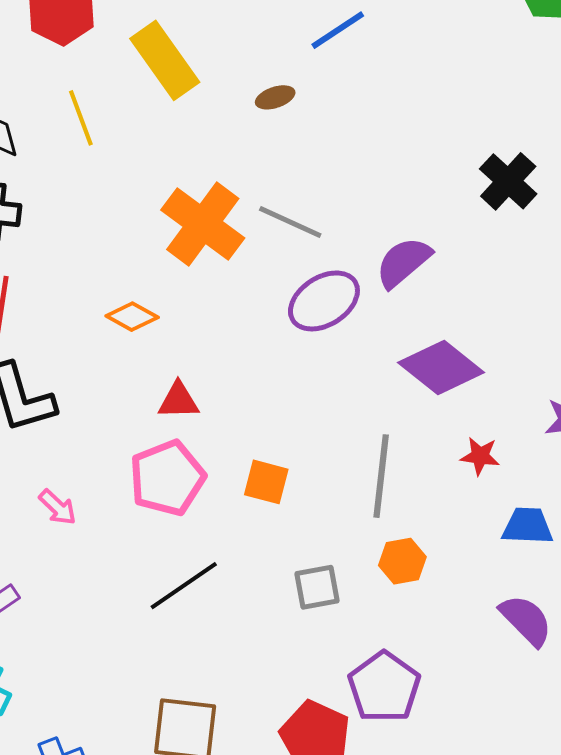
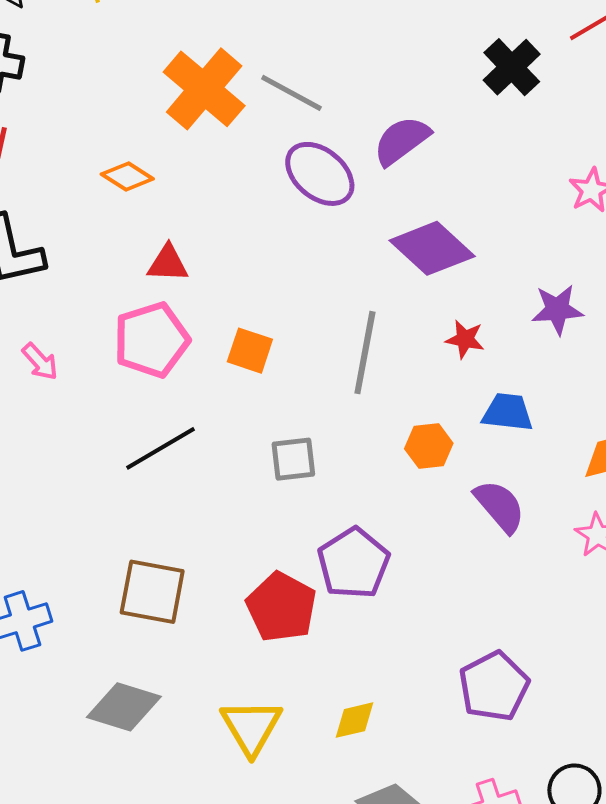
purple ellipse: (324, 301) -> (320, 174), turned 68
orange hexagon: (402, 561) -> (429, 446), moved

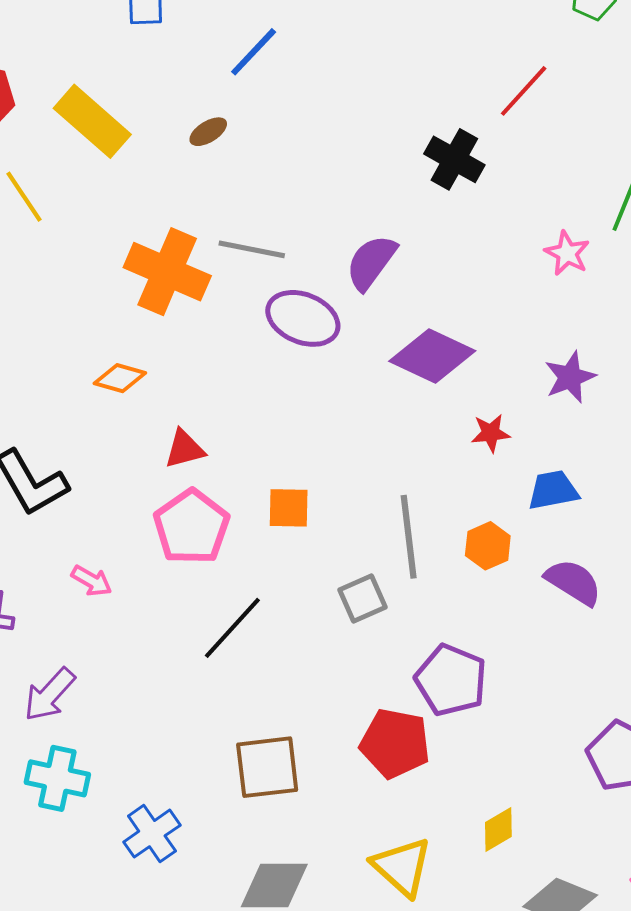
gray line: (365, 353) -> (409, 537), moved

